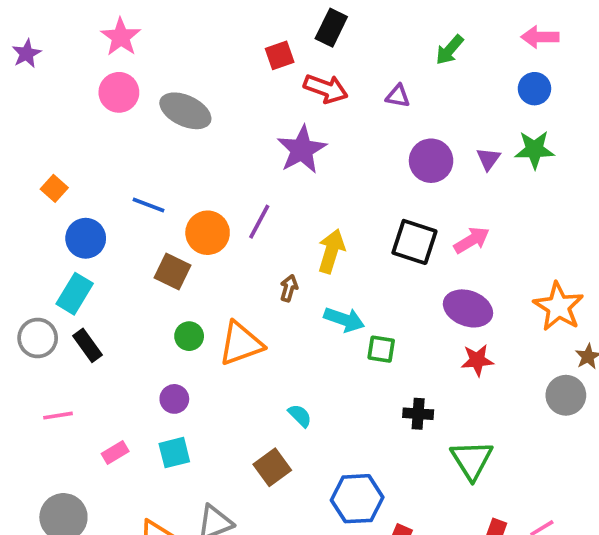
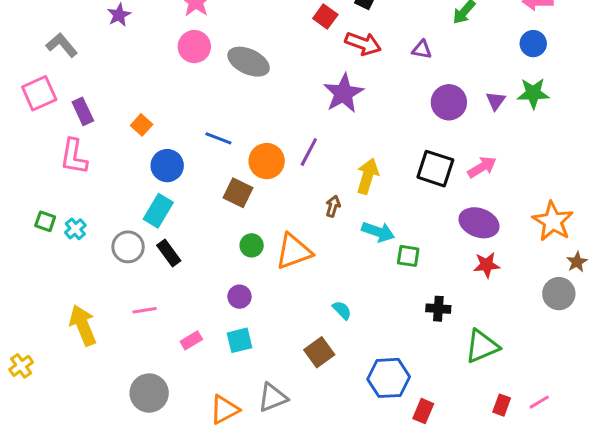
red square: (280, 55) -> (325, 16), turned -35
green triangle: (472, 460) -> (482, 346), turned 39

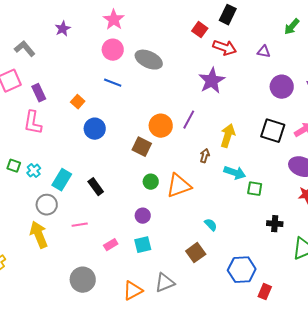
blue line: (218, 138) -> (113, 83), moved
cyan rectangle: (158, 211) -> (62, 180), moved
gray circle: (128, 247) -> (47, 205), moved

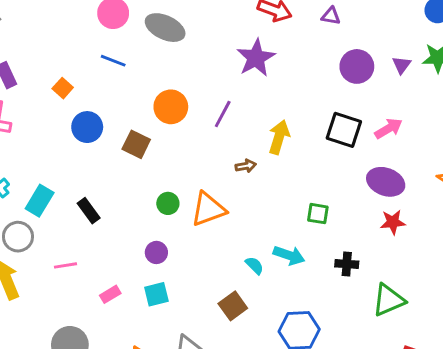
orange circle: (161, 126) -> (171, 107), moved
brown square: (142, 147) -> (136, 144), moved
brown arrow: (205, 156) -> (246, 166), turned 64
cyan arrow: (235, 173) -> (289, 255), moved

